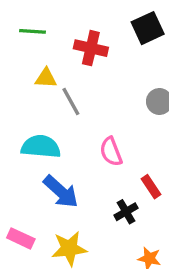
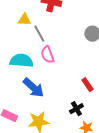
pink semicircle: (111, 152) -> (47, 55), moved
black cross: (126, 212) -> (76, 109), moved

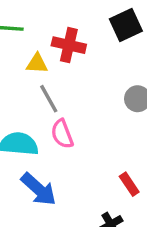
yellow triangle: (24, 20) -> (37, 64), moved

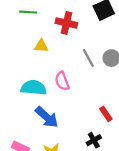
yellow triangle: (37, 64) -> (41, 46), moved
gray line: (49, 99) -> (88, 58), moved

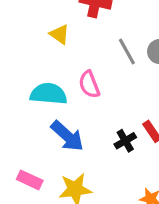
yellow triangle: (41, 46) -> (59, 34), turned 32
black cross: (94, 140) -> (125, 141), moved

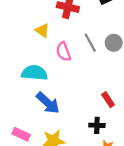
pink semicircle: (89, 84) -> (63, 52), moved
black cross: (125, 141) -> (97, 125), moved, turned 32

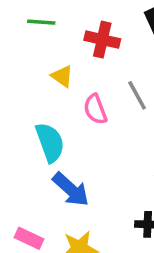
cyan semicircle: (34, 73) -> (50, 142), turned 65

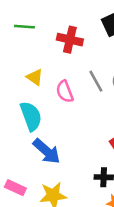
yellow triangle: (62, 76) -> (35, 77), moved

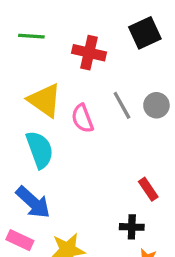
yellow triangle: (35, 77) -> (45, 100), size x1.6
blue arrow: (47, 151) -> (33, 202), moved

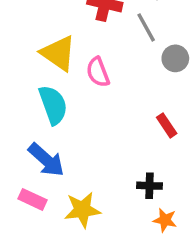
gray line: (122, 105) -> (146, 27), moved
red rectangle: (148, 189) -> (167, 125), moved

